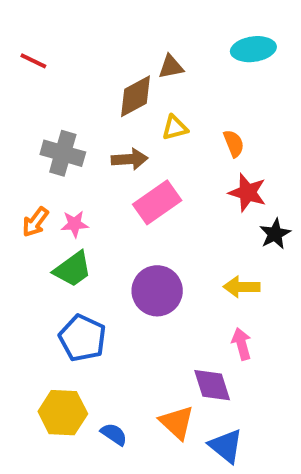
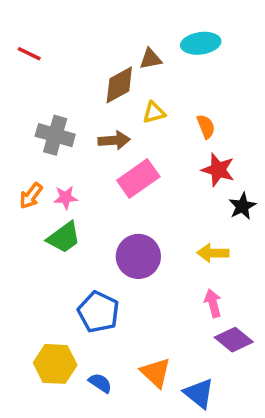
cyan ellipse: (253, 49) -> (201, 43), moved
blue pentagon: (82, 338) -> (98, 312), moved
purple diamond: (212, 385) -> (234, 340), moved, turned -33

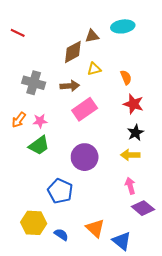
black star: (242, 206) -> (136, 133), moved

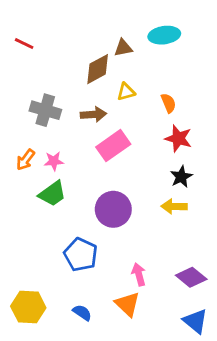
pink arrow: (130, 186) -> (139, 274), moved
yellow hexagon: (34, 223) -> (28, 307), moved
blue triangle: (122, 241) -> (195, 321), moved

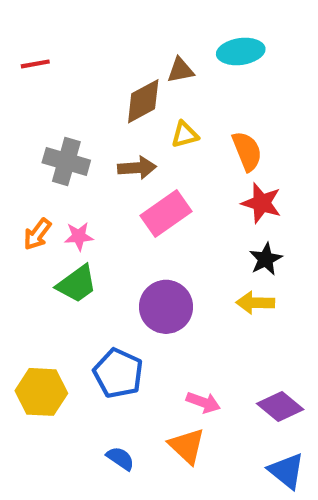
red line: (24, 44) -> (35, 64), turned -36
orange semicircle: (168, 103) -> (247, 151), size x1.4
pink arrow: (139, 274) -> (203, 402), turned 125
yellow hexagon: (28, 307) -> (41, 392), moved

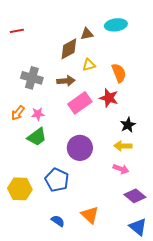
red star: (261, 203) -> (109, 98), moved
pink arrow: (203, 402) -> (121, 169), moved

